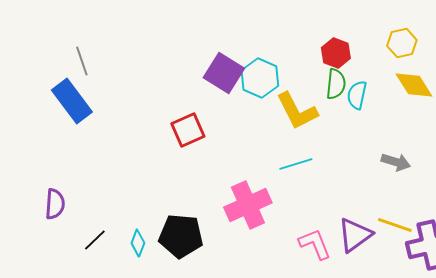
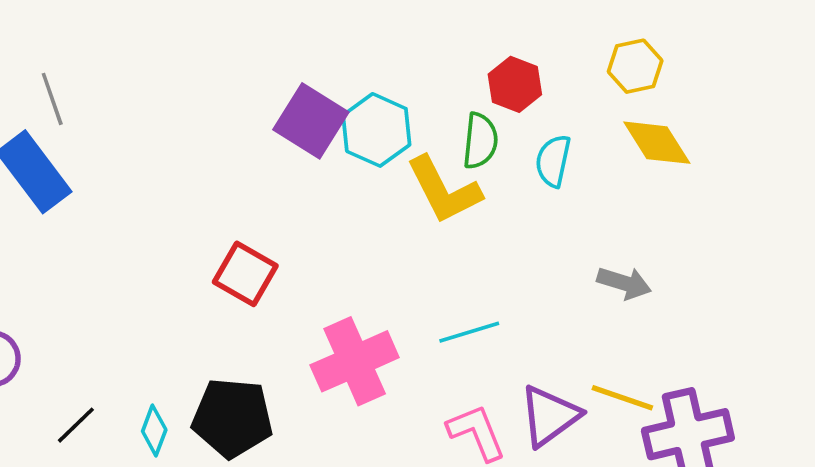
green semicircle: (336, 84) -> (480, 141), moved
red square: (188, 130) -> (245, 274), moved, turned -36
cyan line: (296, 164) -> (469, 332), moved

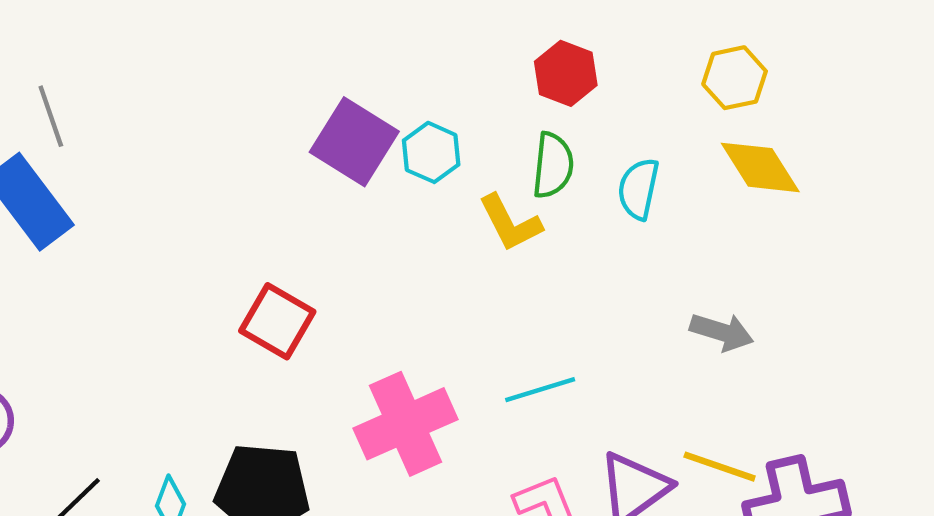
red hexagon: (515, 84) -> (566, 73), moved
cyan hexagon: (376, 130) -> (431, 152), size x0.7
yellow L-shape: (444, 190) -> (510, 223), size x0.7

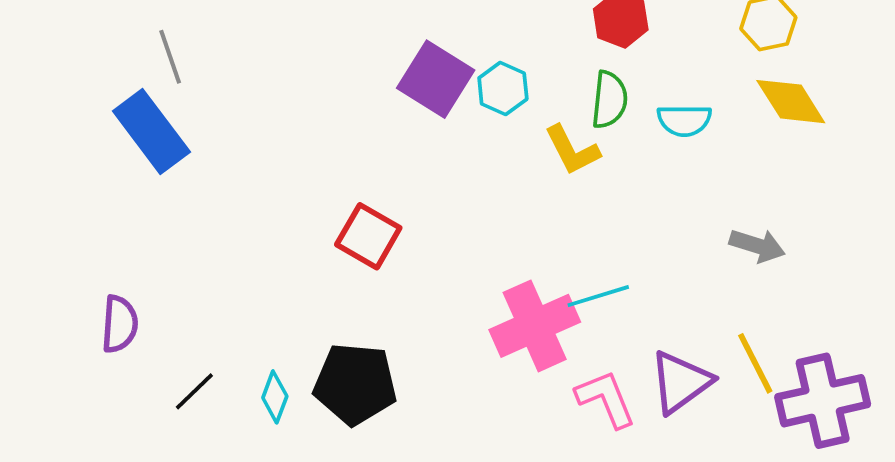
cyan semicircle: (638, 189) -> (684, 120), turned -102
pink cross: (406, 424) -> (535, 326), moved
yellow line: (720, 467) -> (755, 363), turned 44

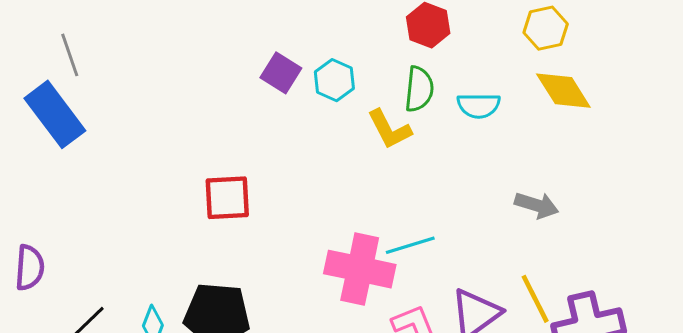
purple square: (436, 79) -> (281, 73), size x0.7
red square: (368, 236) -> (227, 198), turned -33
pink cross: (535, 326) -> (360, 269), turned 36

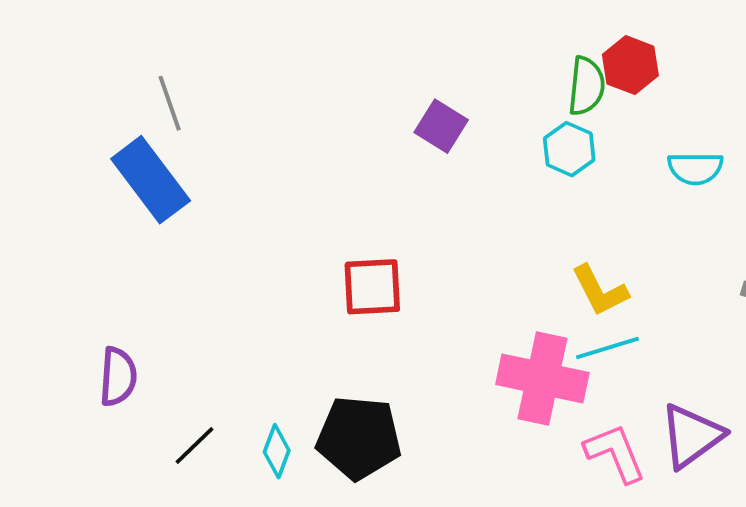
cyan hexagon: (334, 80) -> (569, 149), moved
green semicircle: (419, 89) -> (586, 86), moved
yellow L-shape: (389, 129) -> (600, 291), moved

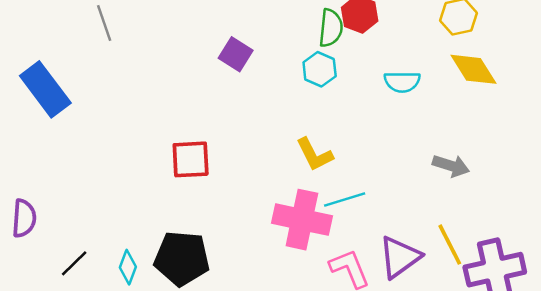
gray line: (170, 103) -> (104, 23), moved
yellow L-shape: (600, 291) -> (315, 154), moved

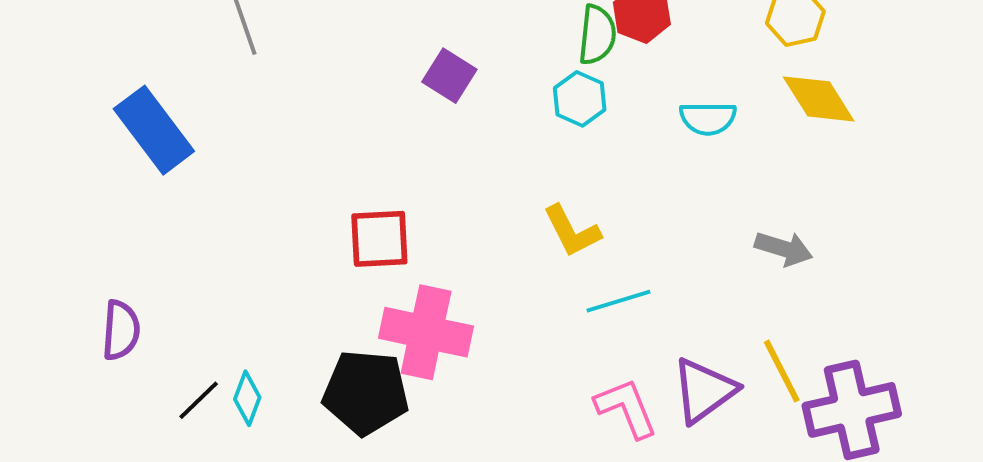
pink cross: (302, 220) -> (426, 332), moved
cyan diamond: (128, 267) -> (247, 398), moved

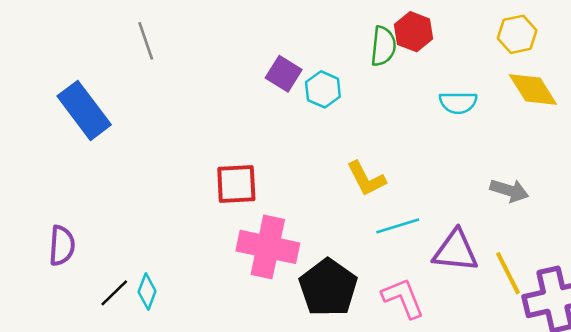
cyan hexagon: (580, 99) -> (323, 89), moved
purple triangle: (704, 390) -> (455, 251), moved, turned 42
black pentagon: (366, 392) -> (328, 288), moved, turned 30

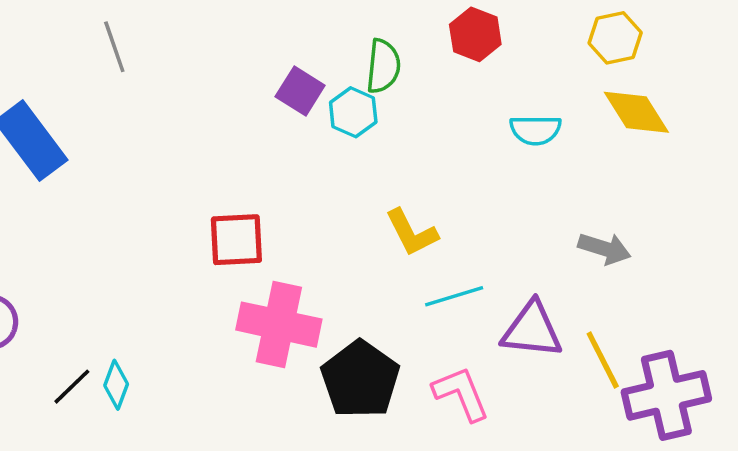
green semicircle: (383, 46) -> (383, 66), moved

